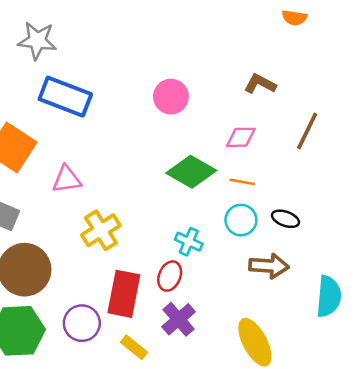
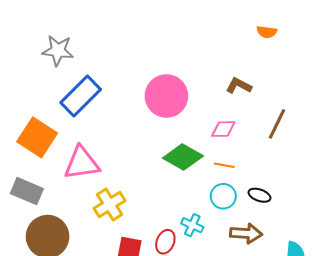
blue rectangle: (65, 97) -> (81, 96), turned -66
pink circle: (171, 97) -> (166, 96), size x1.5
pink triangle: (67, 179) -> (82, 163), size x1.5
cyan cross: (189, 242) -> (192, 225), moved

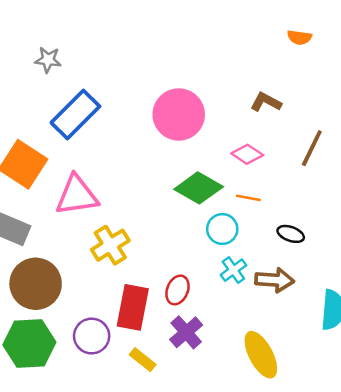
gray star: (58, 50) -> (48, 60), size x0.7
pink diamond: (223, 129) -> (247, 154), turned 35
cyan circle: (223, 196) -> (222, 229), moved
cyan cross: (192, 225) -> (233, 270), moved, turned 30

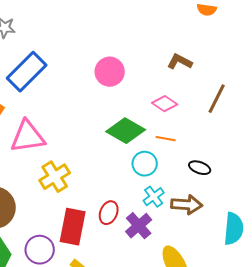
pink circle: (179, 115) -> (110, 72), size x0.7
purple cross: (186, 332) -> (139, 226), moved

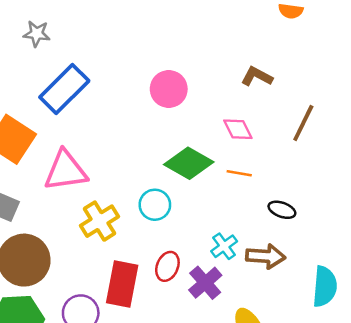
pink diamond: (165, 104) -> (238, 129), turned 30
cyan circle: (145, 164) -> (155, 205), moved

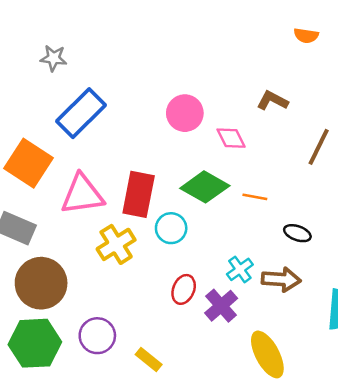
pink diamond: (238, 129) -> (231, 138), moved
red rectangle: (122, 284) -> (139, 194), moved

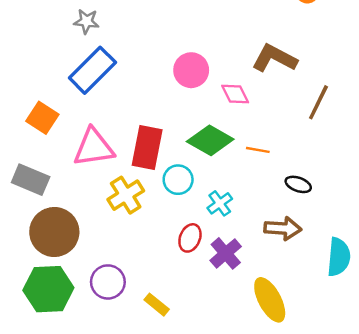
gray star: (54, 58) -> (86, 21), moved
brown L-shape: (272, 101) -> (274, 58), size x1.5
orange square: (29, 163) -> (42, 118), size x0.7
cyan cross: (240, 269) -> (220, 203), moved

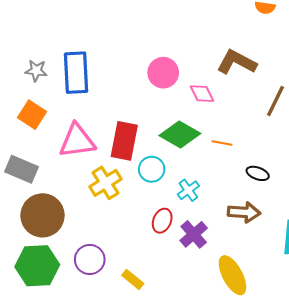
gray star: (86, 21) -> (36, 71), moved
blue rectangle: (92, 70) -> (76, 73), turned -48

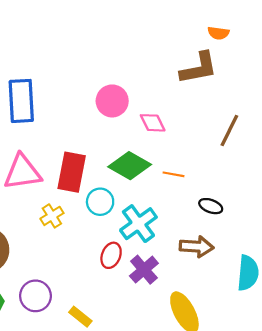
brown L-shape: (237, 62) -> (199, 68), moved, turned 141
yellow cross: (105, 183) -> (52, 216), size x0.7
cyan cross: (188, 190) -> (138, 224), size x1.6

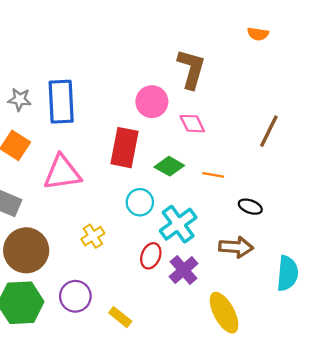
brown L-shape: (199, 68) -> (191, 69), moved, turned -63
green diamond: (130, 166) -> (169, 166), size x0.7
red rectangle: (72, 172) -> (125, 148), moved
yellow cross: (52, 216) -> (93, 236), moved

